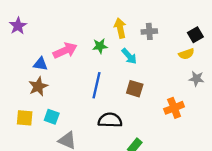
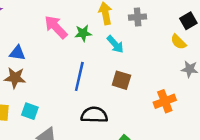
pink arrow: (65, 51) -> (56, 27), moved, turned -110
yellow semicircle: (186, 54) -> (178, 42), turned 64
brown star: (38, 86) -> (15, 78), turned 30

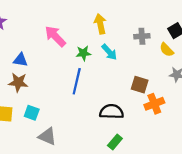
gray cross: (138, 17) -> (142, 36), moved
green star: (83, 33) -> (83, 53), moved
brown square: (121, 80) -> (140, 85), moved
black semicircle: (94, 115) -> (112, 112), moved

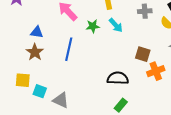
blue line: (77, 81) -> (69, 49), moved
brown star: (18, 82) -> (35, 52), turned 30
cyan square: (32, 113) -> (40, 91), moved

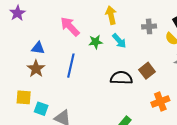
brown square: (143, 54) -> (147, 71), turned 35
orange cross: (156, 71) -> (160, 102), moved
black semicircle: (118, 78) -> (121, 78), moved

